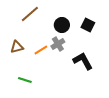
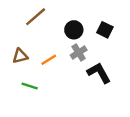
gray cross: (58, 44) -> (79, 53), moved
green line: (25, 80) -> (30, 86), moved

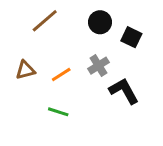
black circle: (74, 30) -> (100, 22), moved
green line: (30, 86) -> (58, 112), moved

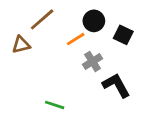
brown triangle: (25, 70) -> (21, 45), moved
orange line: (61, 74) -> (76, 39), moved

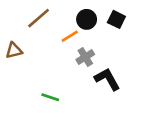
black square: (123, 35) -> (116, 19), moved
brown triangle: (21, 45) -> (14, 51), moved

